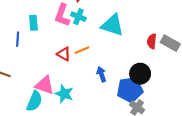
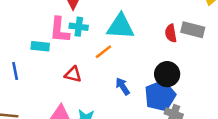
cyan rectangle: (33, 23) -> (40, 46), moved, turned -64
orange line: (82, 50) -> (103, 52), moved

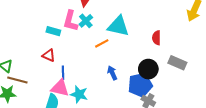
cyan cross: (79, 27) -> (86, 21), turned 32
gray rectangle: (193, 30) -> (177, 63), moved
blue line: (15, 71) -> (63, 73), moved
red triangle: (73, 74) -> (49, 55), moved

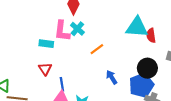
cyan triangle: (118, 26) -> (137, 27), moved
red triangle: (49, 55) -> (45, 69), turned 40

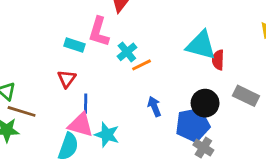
cyan cross: (77, 29) -> (127, 52), moved

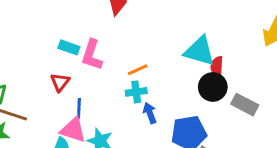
pink L-shape: (99, 32) -> (92, 55), moved
cyan cross: (127, 52) -> (136, 92), moved, turned 30
black circle: (205, 103) -> (213, 87), moved

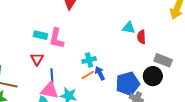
cyan triangle: (200, 51) -> (129, 28), size x0.6
orange line: (138, 70) -> (88, 75), moved
black circle: (213, 87) -> (153, 76), moved

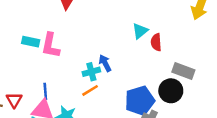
cyan triangle: (129, 28) -> (140, 31), turned -48
red triangle: (37, 59) -> (14, 100), moved
blue arrow: (100, 73) -> (105, 63), moved

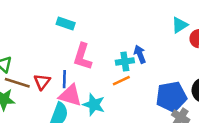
pink L-shape: (51, 45) -> (83, 57), moved
blue line: (45, 91) -> (64, 79), moved

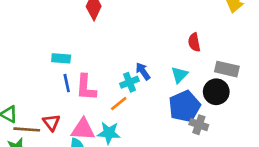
cyan triangle: (180, 25) -> (179, 75), moved
blue line: (64, 79) -> (67, 83), moved
orange line: (121, 81) -> (119, 104), moved

